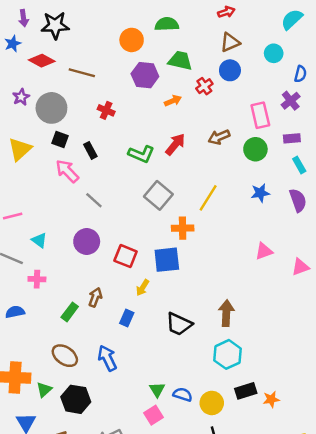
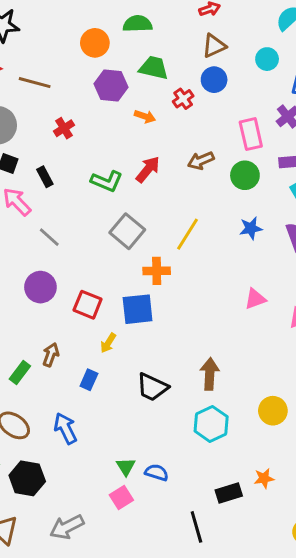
orange arrow: (173, 101) -> (145, 116), turned 42
red cross: (106, 110) -> (64, 128), turned 35
black rectangle: (246, 391) -> (229, 493), moved
yellow circle: (212, 403) -> (273, 411), moved

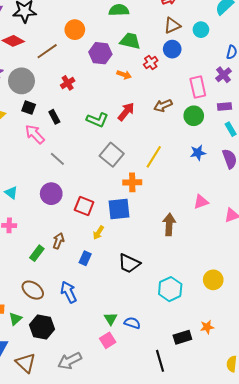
orange circle: (95, 43) -> (75, 30), moved
cyan circle: (267, 59) -> (201, 30), moved
brown line: (35, 83) -> (47, 51), turned -50
brown arrow: (210, 374) -> (169, 224), moved

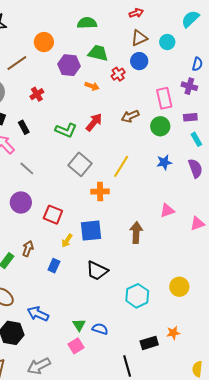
purple cross: (223, 75) -> (189, 86), turned -35
blue square: (119, 209) -> (91, 231), moved
blue arrow: (69, 292) -> (38, 314), moved, turned -40

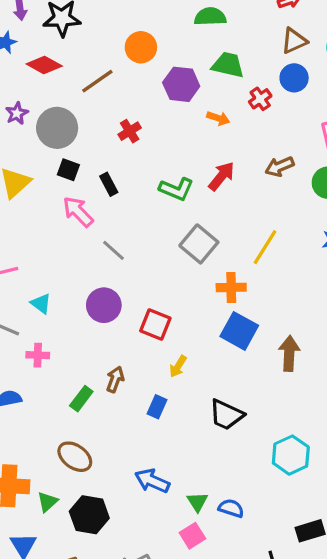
blue square: (91, 231) -> (239, 331), moved, turned 35
blue arrow: (38, 314) -> (152, 481), moved

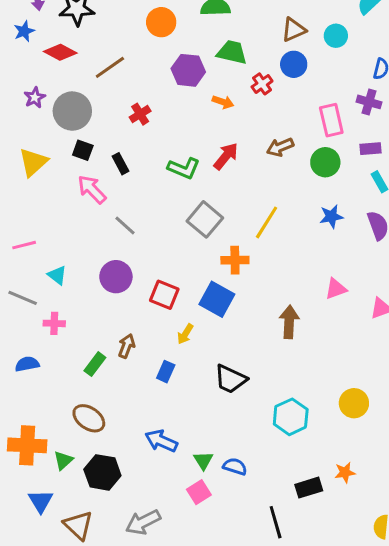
orange circle: (141, 47) -> (161, 22), moved
blue square: (239, 331) -> (217, 299), moved

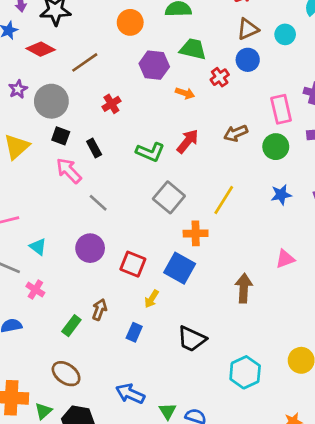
pink cross: (54, 323) -> (35, 290), turned 30

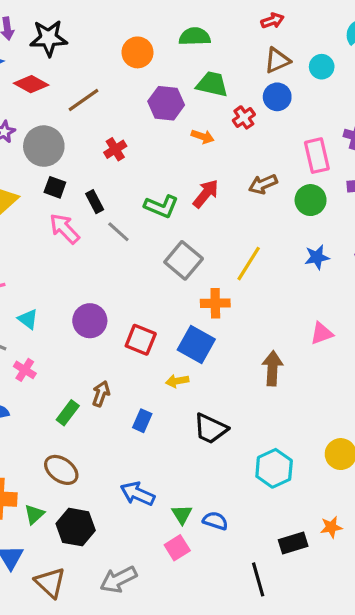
gray line: (98, 203) -> (118, 232), moved
yellow arrow: (152, 299) -> (177, 381), moved, turned 48

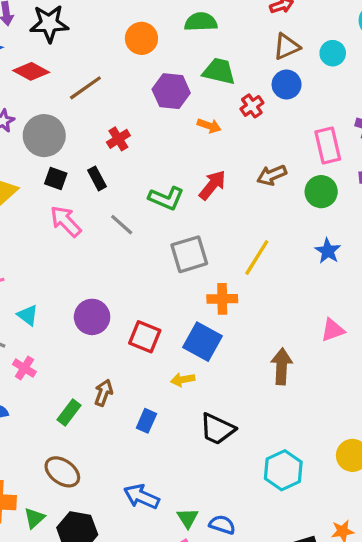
black rectangle: (95, 202) -> (97, 178), moved
blue star: (317, 257) -> (328, 251), turned -30
gray square: (184, 260) -> (189, 254), turned 33

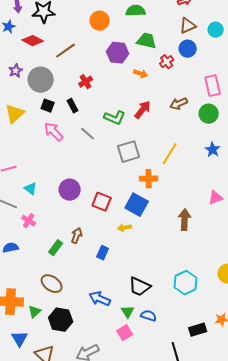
black trapezoid: (217, 429) -> (140, 287), moved

